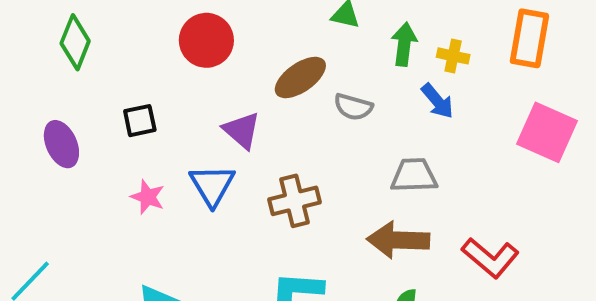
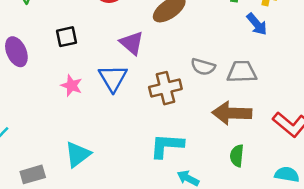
gray semicircle: (353, 107) -> (203, 67), moved

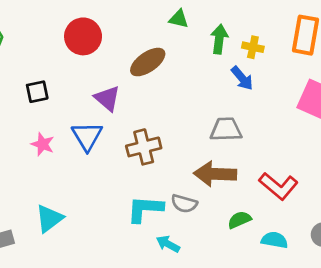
gray semicircle: (203, 67) -> (184, 204), moved
green semicircle: (237, 156) -> (239, 220), moved, turned 60

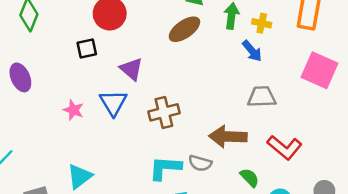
brown ellipse: (148, 62) -> (184, 29), moved
black square: (37, 92) -> (87, 49), moved
gray trapezoid: (226, 129) -> (262, 97), moved
green semicircle: (239, 220) -> (250, 178), turned 70

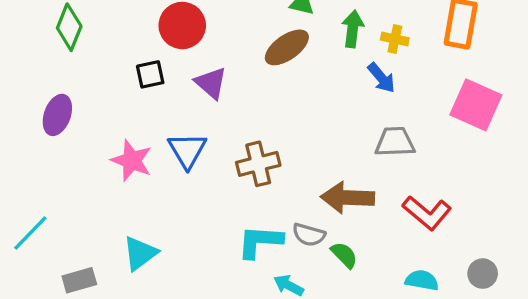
purple triangle: (131, 69) -> (211, 83), moved
purple ellipse: (20, 77) -> (57, 115), turned 44
pink star: (73, 110) -> (132, 160), size x1.4
green semicircle: (250, 178) -> (344, 255), moved

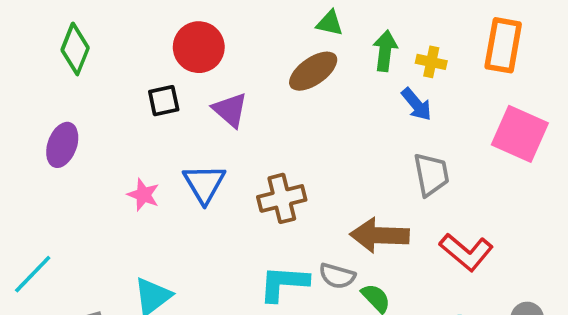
gray trapezoid: (395, 142) -> (431, 174), turned 81
pink star: (132, 160) -> (143, 195), size x0.7

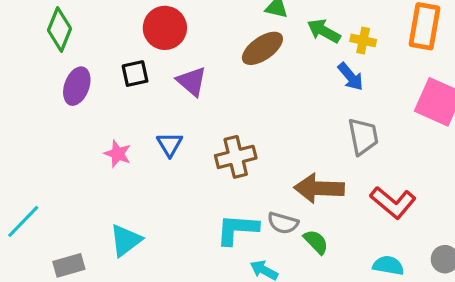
green arrow: (385, 51) -> (324, 31), turned -68
purple ellipse: (62, 145) -> (77, 86), moved
blue triangle: (204, 184) -> (170, 144), size x0.7

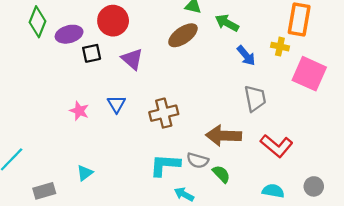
yellow cross: (363, 40) -> (280, 47), moved
purple ellipse: (77, 86) -> (69, 34), moved, turned 55
cyan triangle: (126, 240) -> (85, 173), size x0.7

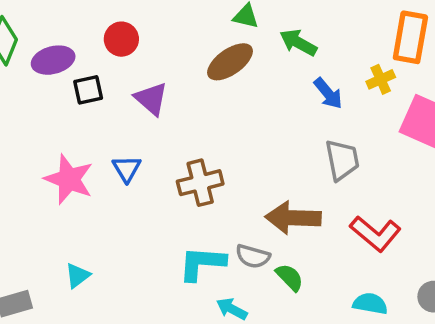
red circle: (113, 21) -> (121, 39), size x0.7
yellow cross: (280, 47) -> (381, 79), turned -36
pink star: (79, 111) -> (69, 179), size x1.6

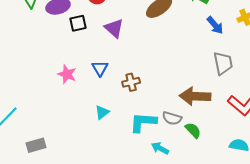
pink star: (69, 179) -> (67, 74), size x0.7
brown cross: (200, 183) -> (131, 82), moved, size x0.7
cyan triangle: (78, 276) -> (102, 112), moved

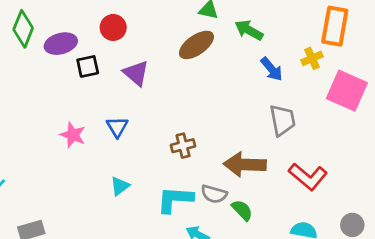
brown cross: (131, 82) -> (183, 146), moved

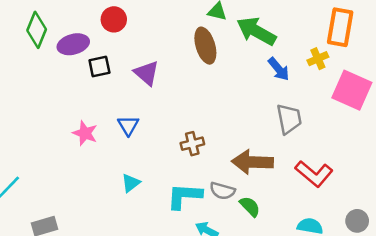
red circle: (113, 27) -> (114, 19), moved
green arrow: (249, 30) -> (256, 31), size x1.4
brown ellipse: (196, 45) -> (205, 46), turned -72

